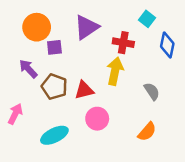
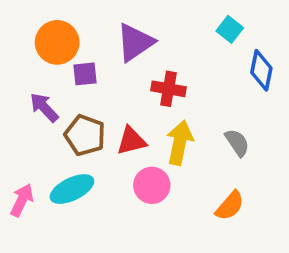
red cross: (123, 43) -> (169, 89), moved
yellow arrow: (115, 71) -> (180, 143), moved
pink arrow: (15, 114) -> (22, 200), moved
cyan ellipse: (54, 135) -> (72, 189), moved

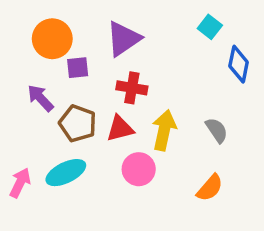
red cross: (169, 89) -> (132, 88), moved

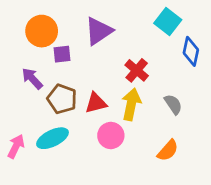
cyan square: (210, 27) -> (168, 22), size x1.4
red cross: (132, 88) -> (137, 70), moved, turned 30

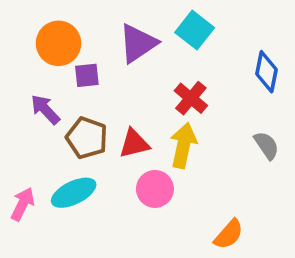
cyan square: (168, 22) -> (195, 30), moved
gray semicircle: (173, 104) -> (267, 145), moved
orange semicircle: (168, 150) -> (229, 234), moved

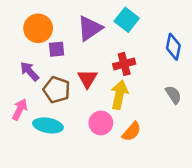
red cross: (191, 98) -> (124, 64), turned 35
red triangle: (134, 144) -> (87, 79), moved, turned -45
cyan ellipse: (74, 193) -> (48, 125), turned 36
pink arrow: (23, 204) -> (20, 109), moved
orange semicircle: (229, 234) -> (132, 132), moved

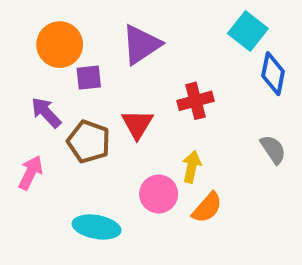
cyan square: (127, 20) -> (248, 31), moved
yellow arrow: (119, 95) -> (192, 167), moved, size x0.7
cyan ellipse: (48, 125) -> (97, 227), moved

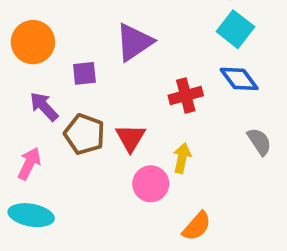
orange circle: (60, 45) -> (33, 42), moved
blue diamond: (273, 74) -> (239, 79), moved, turned -48
red triangle: (137, 124) -> (130, 138), moved
orange semicircle: (207, 208) -> (197, 226), moved
cyan ellipse: (97, 227) -> (31, 215), moved

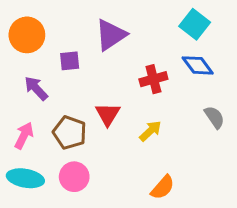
brown pentagon: (84, 134) -> (70, 132), moved
yellow arrow: (182, 158) -> (150, 131), turned 35
pink circle: (151, 184) -> (74, 177), moved

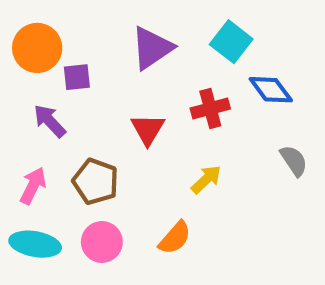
cyan square: (195, 24) -> (231, 42), moved
purple square: (70, 61) -> (77, 77), moved
red triangle: (108, 114) -> (148, 129), moved
orange semicircle: (163, 187) -> (175, 238), moved

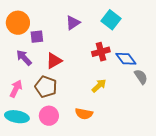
purple triangle: (152, 48) -> (73, 23), size x0.7
blue diamond: (271, 90) -> (126, 59), moved
red triangle: (148, 129) -> (54, 61), moved, turned 30
orange semicircle: (175, 238) -> (84, 114), turned 60

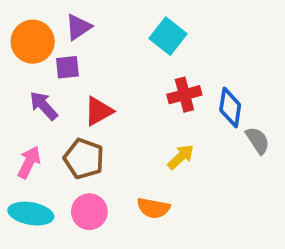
cyan square: (111, 20) -> (168, 36), moved
purple triangle: (73, 23) -> (78, 27), moved
blue diamond: (126, 59) -> (230, 107), turned 45

